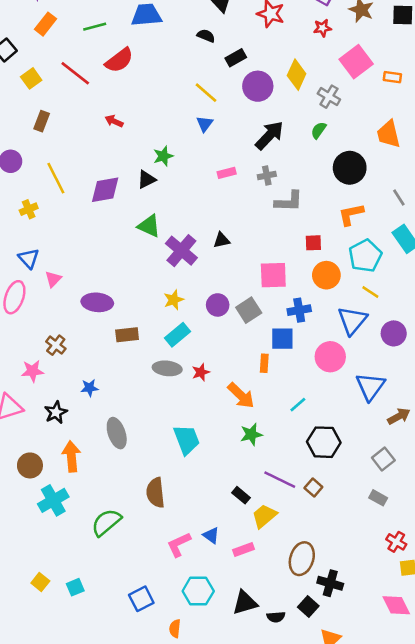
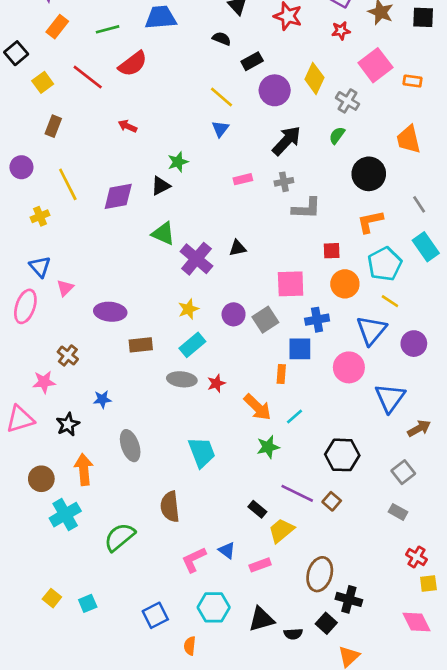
cyan line: (298, 405) -> (295, 416), moved

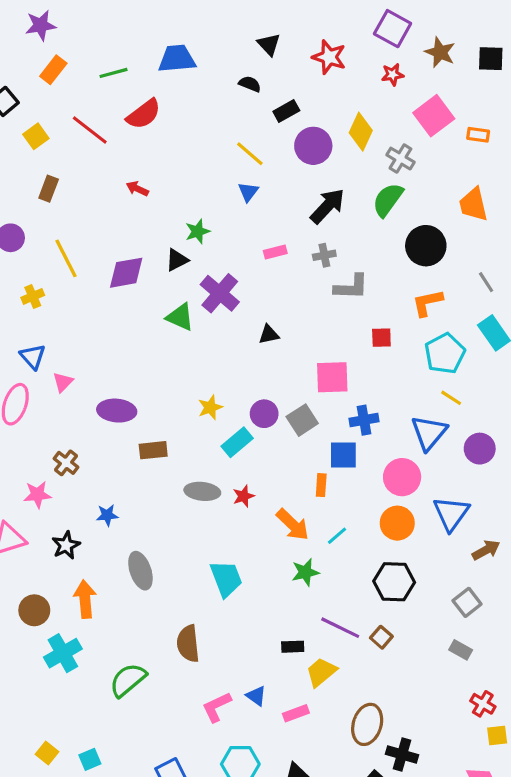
green semicircle: (337, 135) -> (388, 200), size x1.6
purple cross: (196, 259) -> (220, 293), moved
orange circle: (345, 284) -> (397, 523), moved
cyan rectangle: (192, 345) -> (237, 442), moved
black rectangle: (257, 509) -> (293, 647), turned -42

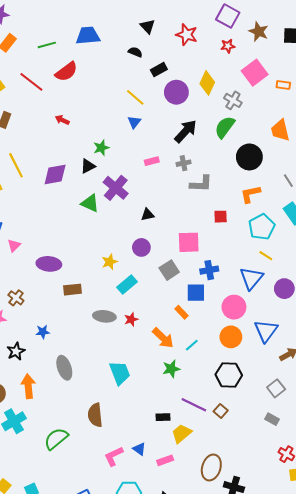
purple circle: (264, 414) -> (141, 247), moved
orange rectangle: (321, 485) -> (182, 312), turned -48

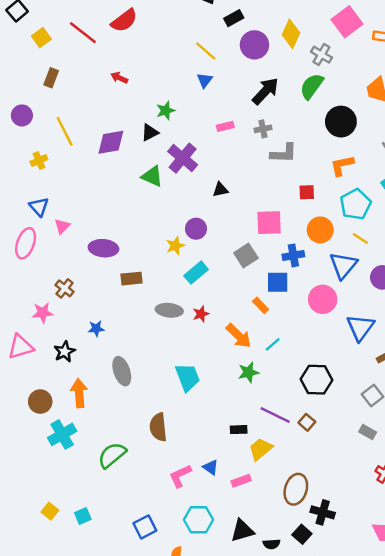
purple circle: (141, 247) -> (196, 229), moved
orange circle: (231, 337) -> (320, 230), moved

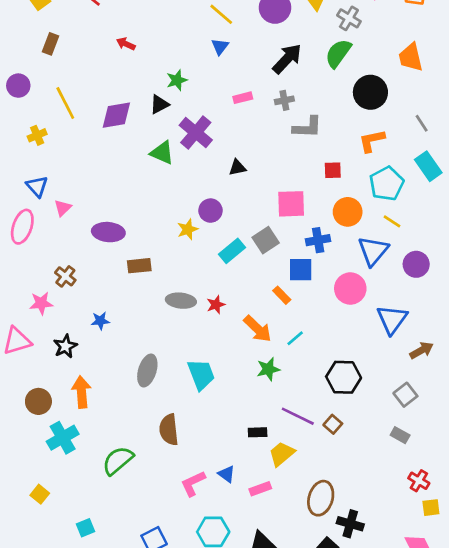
cyan rectangle: (196, 273) -> (232, 251), moved
gray ellipse: (122, 371) -> (147, 370), moved, turned 36
yellow square: (50, 511) -> (40, 494), moved

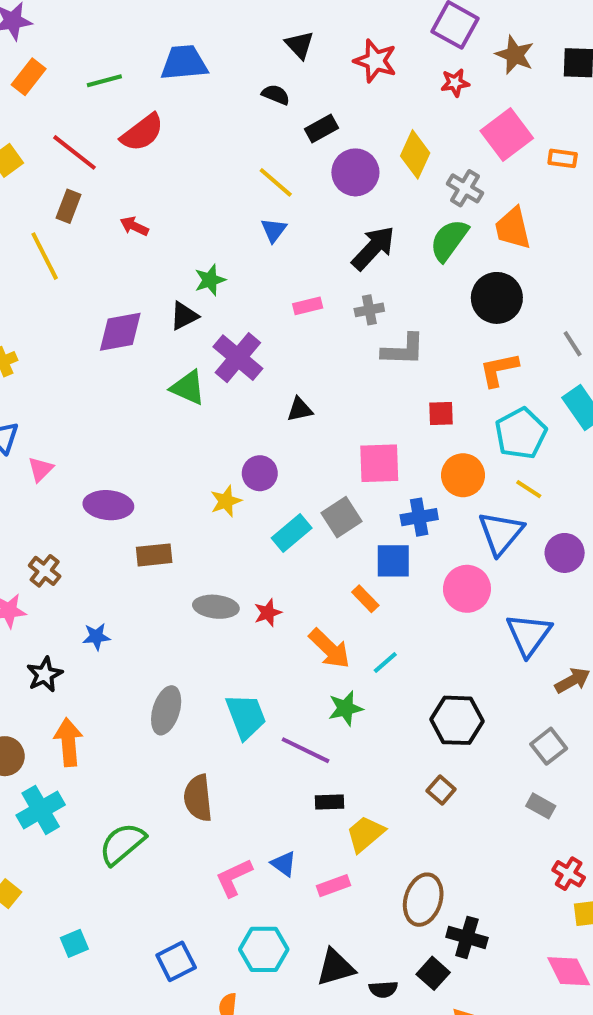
brown rectangle: (51, 44) -> (68, 206), moved
orange trapezoid: (411, 57) -> (513, 228), moved
yellow line: (65, 103) -> (45, 256), moved
purple line: (298, 416) -> (306, 750), moved

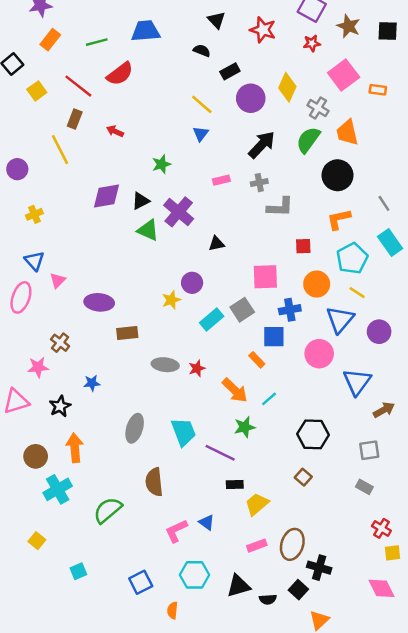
black triangle: (184, 316) -> (141, 201), moved
gray square: (549, 746) -> (369, 450), turned 30
pink rectangle: (333, 886) -> (257, 546), moved

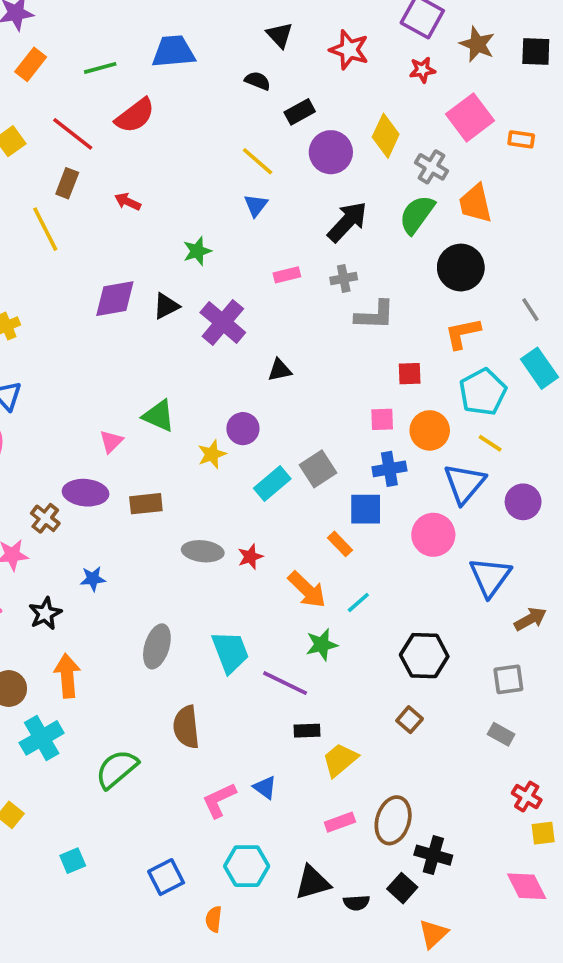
green triangle: (148, 230) -> (159, 416), moved
pink square: (265, 277) -> (382, 419), moved, size x0.6
pink triangle: (58, 280) -> (111, 441), moved
purple ellipse: (99, 302) -> (86, 493), moved

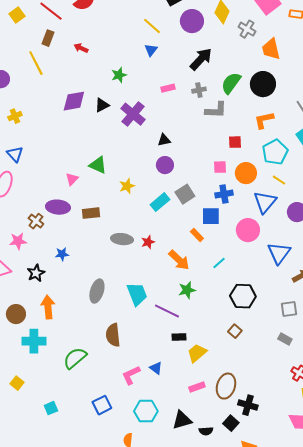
green semicircle: (417, 214) -> (231, 83), moved
purple circle: (243, 429) -> (165, 165), moved
cyan line: (358, 602) -> (219, 263), moved
cyan cross: (42, 738) -> (34, 341), turned 30
blue square: (166, 877) -> (102, 405), moved

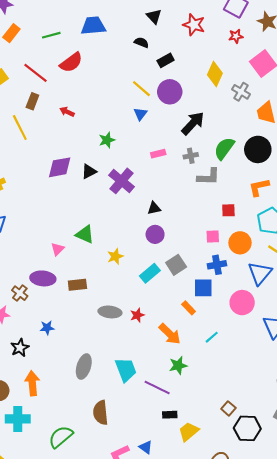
purple circle: (192, 21) -> (170, 92), moved
black hexagon: (243, 296) -> (247, 428), moved

